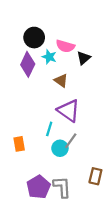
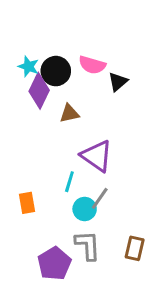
black circle: (34, 38) -> (56, 71), moved
cyan star: (49, 57) -> (29, 66), moved
brown triangle: (61, 81) -> (69, 113), moved, turned -48
gray L-shape: (62, 187) -> (88, 245), moved

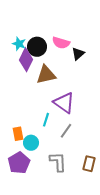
brown triangle: (69, 113) -> (46, 75), size x1.5
cyan circle: (85, 209) -> (31, 143), moved
purple pentagon: (54, 264) -> (19, 163), moved

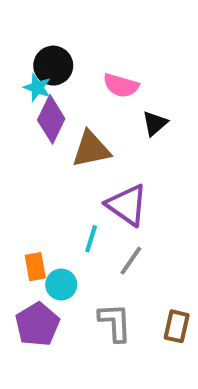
black circle: (37, 47) -> (53, 66), moved
black triangle: (78, 54) -> (155, 123), moved

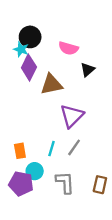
purple triangle: (127, 205) -> (72, 116), turned 40
cyan line: (91, 239) -> (51, 149), moved
cyan circle: (61, 285) -> (35, 171), moved
purple pentagon: (37, 324) -> (21, 184), turned -30

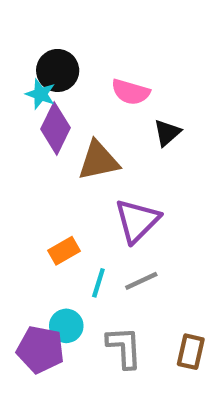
gray line: (74, 147) -> (141, 281), turned 30
orange rectangle: (20, 151) -> (64, 251), moved, turned 70

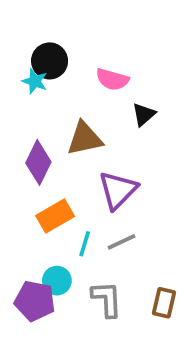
purple diamond: (55, 128) -> (38, 162), moved
orange rectangle: (64, 251) -> (55, 216), size x1.4

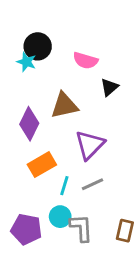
cyan circle: (57, 281) -> (60, 217), moved

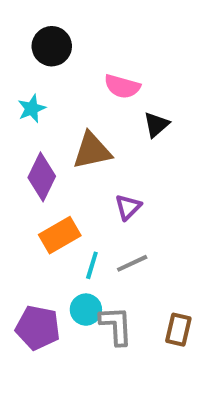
black circle: (38, 46) -> (52, 46), moved
cyan star: (26, 62) -> (32, 109), moved, turned 30
purple triangle: (90, 145) -> (128, 207), size x0.6

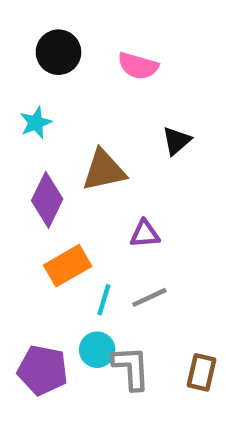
pink semicircle: (122, 86) -> (138, 66), moved
purple triangle: (128, 207) -> (145, 234), turned 40

